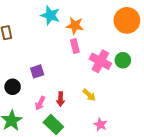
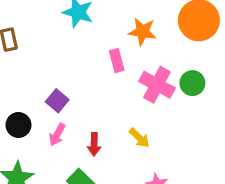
orange star: (75, 26) -> (142, 32), moved
purple square: (37, 71) -> (57, 101), turned -32
pink arrow: (40, 103) -> (57, 135), moved

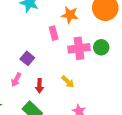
pink cross: (157, 85) -> (79, 48), turned -35
purple square: (57, 101) -> (27, 58), moved

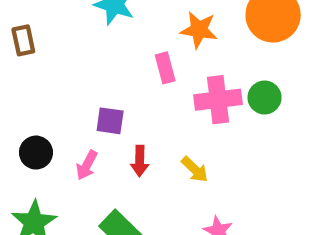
purple square: (27, 58) -> (110, 121), turned -32
red arrow: (39, 86) -> (140, 161), moved

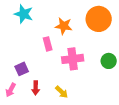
green circle: (265, 98) -> (109, 61), moved
purple square: (110, 121) -> (22, 69), turned -32

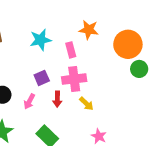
cyan star: (24, 14) -> (41, 40), moved, turned -30
orange circle: (99, 19) -> (128, 44), moved
pink cross: (73, 59) -> (74, 79), moved

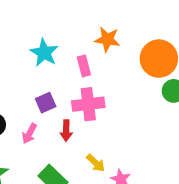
cyan star: (41, 40) -> (44, 53), turned -30
yellow arrow: (86, 104) -> (96, 163), moved

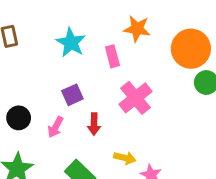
pink cross: (88, 104) -> (136, 98), moved, turned -32
yellow arrow: (96, 163) -> (125, 158), turned -30

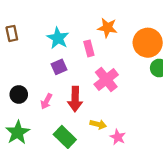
purple square: (72, 95) -> (59, 67), moved
red arrow: (94, 124) -> (75, 99), size x1.5

